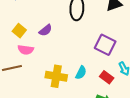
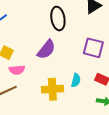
purple semicircle: (46, 30) -> (46, 50), moved, size x1.5

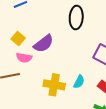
purple semicircle: (46, 50) -> (44, 44), moved

